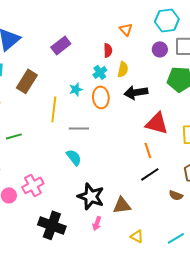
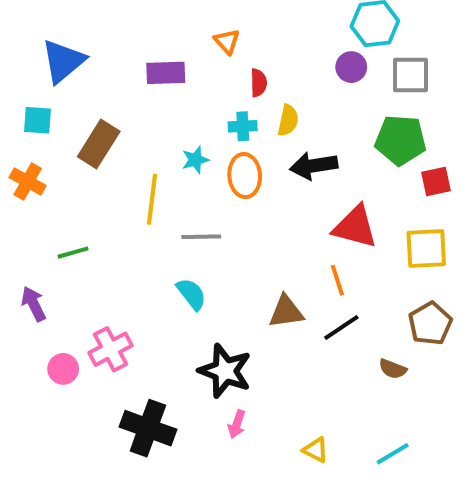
orange triangle: (126, 29) -> (227, 41), moved
purple rectangle: (61, 45) -> (166, 73), turned 36
purple circle: (160, 49) -> (351, 67), moved
cyan cross: (100, 72) -> (243, 126), turned 32
brown triangle: (122, 205) -> (286, 312), moved

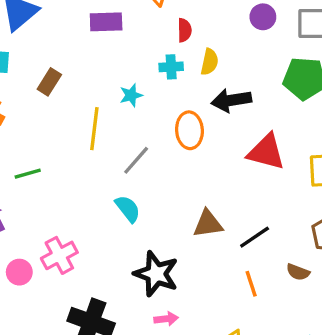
brown rectangle: (99, 144) -> (49, 82), size x0.7
orange ellipse: (245, 176) -> (189, 130), moved
gray line: (201, 237) -> (136, 160), turned -48
orange line: (337, 280) -> (251, 284), moved
pink arrow: (237, 424) -> (166, 319), turned -115

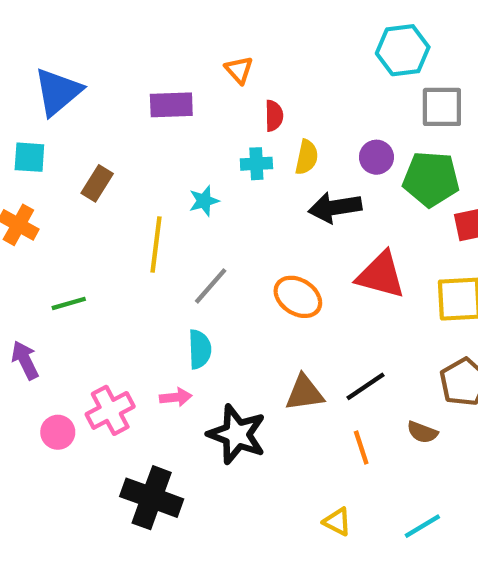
purple circle: (263, 17) -> (376, 157), moved
orange ellipse: (189, 130) -> (298, 297), moved, turned -54
cyan semicircle: (128, 209) -> (200, 349), turned 36
brown triangle: (208, 224) -> (304, 393), moved
pink arrow: (166, 319) -> (176, 397), moved

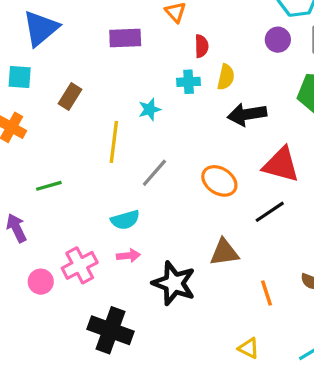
purple circle: (376, 157) -> (278, 40), moved
cyan semicircle: (200, 349) -> (125, 220), moved, turned 76
black line: (366, 386) -> (270, 212), moved

